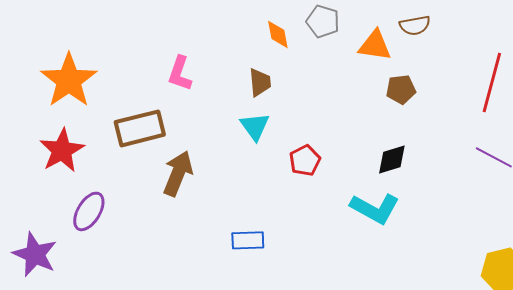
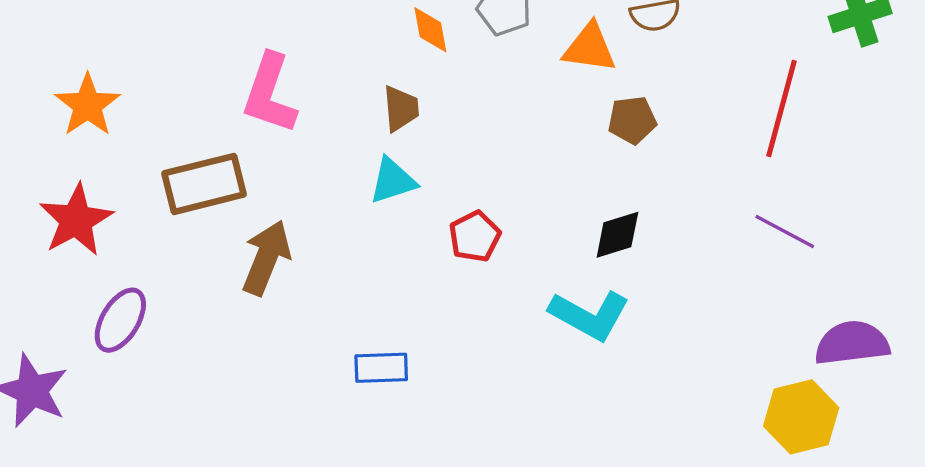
pink L-shape: (180, 73) -> (270, 94), size x1.4
orange star: (69, 80) -> (88, 105), size x0.7
cyan triangle: (255, 126) -> (393, 181), turned 48

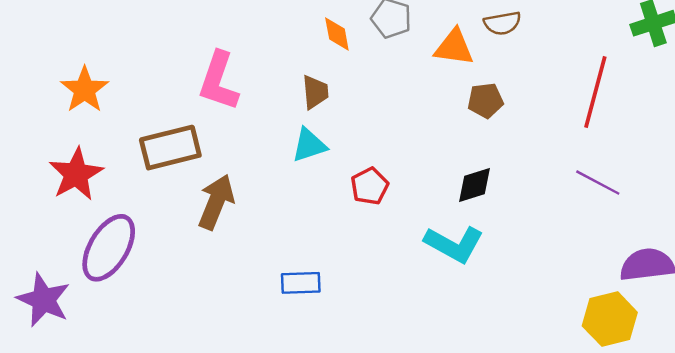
purple ellipse: (120, 320) -> (109, 248), size x1.4

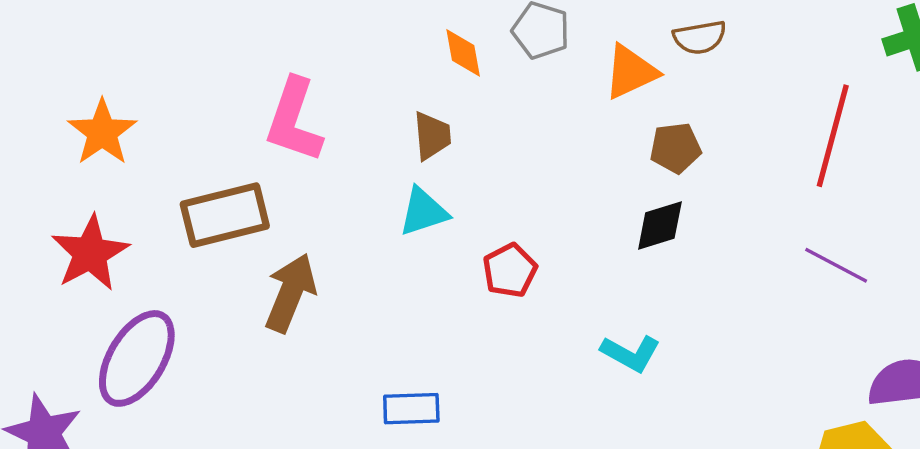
orange triangle: (454, 47) -> (631, 72), turned -33
black diamond: (475, 185) -> (660, 226), moved
cyan L-shape: (454, 244) -> (631, 353), size x0.7

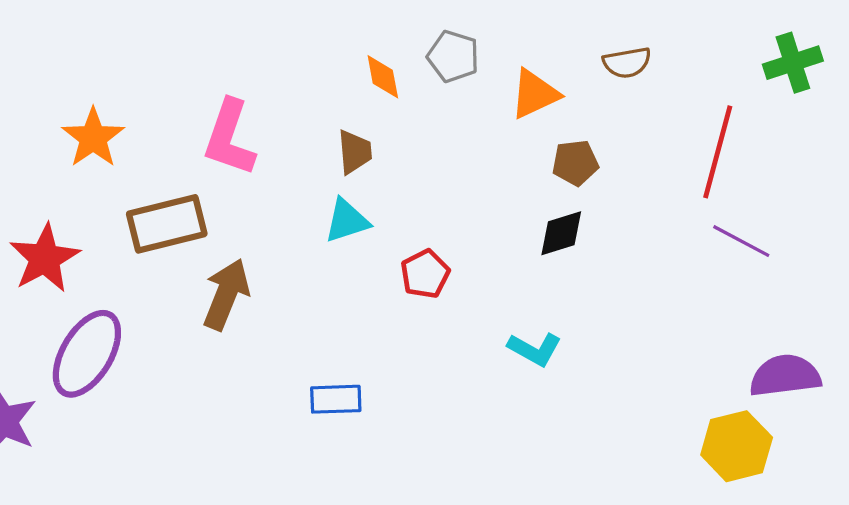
brown semicircle: (700, 37) -> (627, 63), moved
orange star: (102, 132) -> (93, 138), moved
purple line: (836, 265) -> (741, 241), moved

